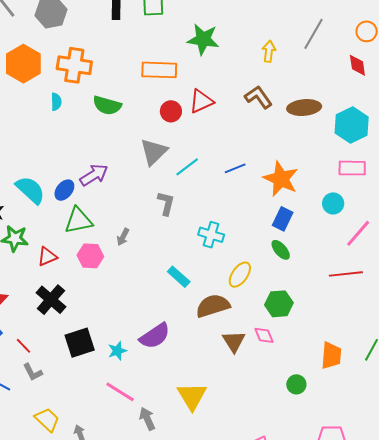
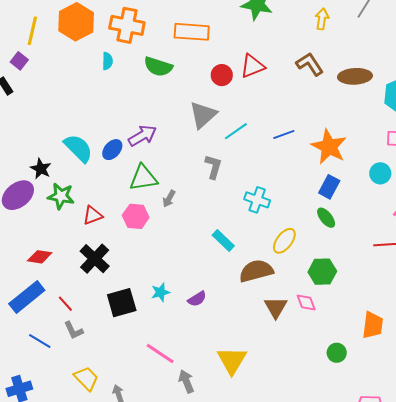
orange rectangle: (159, 70) -> (192, 32), moved
green triangle: (78, 220) -> (143, 178), moved
purple semicircle: (155, 336) -> (197, 299), size x0.6
cyan star: (117, 351) -> (160, 292), moved

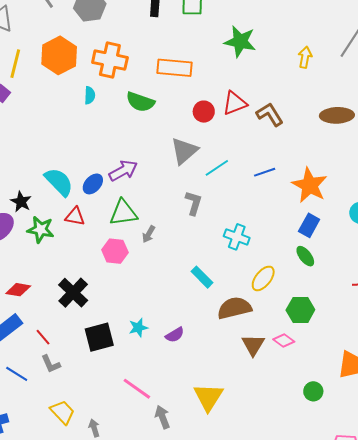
brown L-shape: (310, 64) -> (270, 114), moved
red triangle: (93, 215) -> (75, 216), moved, turned 30
pink diamond: (306, 302) -> (284, 341), turned -35

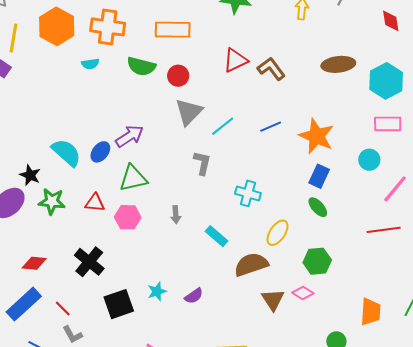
cyan semicircle: (90, 95) -> (90, 64), turned 84
red circle: (204, 112) -> (178, 76), moved
red triangle: (75, 216) -> (95, 203), moved
gray arrow: (149, 234) -> (176, 215), moved, turned -30

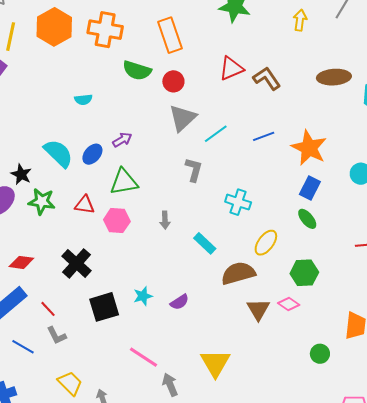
orange rectangle: (173, 30) -> (170, 35), turned 68
cyan semicircle: (90, 64) -> (83, 100), moved
purple arrow: (130, 136) -> (122, 140), size x0.7

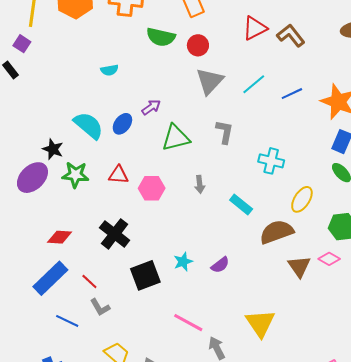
cyan line: (216, 134) -> (254, 84), moved
green triangle: (124, 182) -> (176, 138), moved

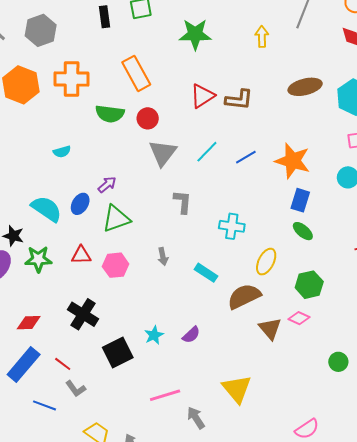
brown L-shape: (291, 36) -> (239, 100), turned 140
green triangle: (176, 138) -> (116, 219), moved
pink line: (188, 323) -> (165, 395), turned -40

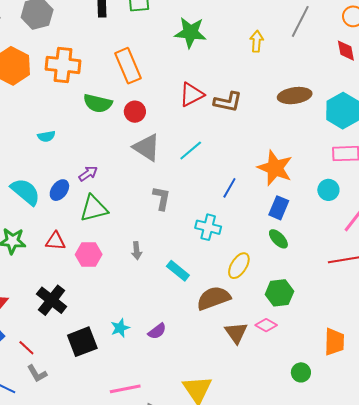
gray triangle: (163, 153) -> (147, 147), turned -40
blue line: (246, 157) -> (229, 188), moved, turned -35

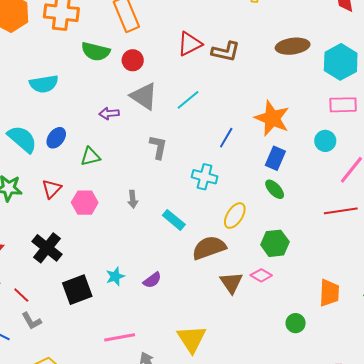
cyan semicircle: (46, 136) -> (44, 84), size x1.6
purple arrow: (88, 174) -> (109, 113), moved, turned -150
green triangle: (94, 208) -> (90, 157), size x0.7
red triangle: (55, 241) -> (52, 189), turned -50

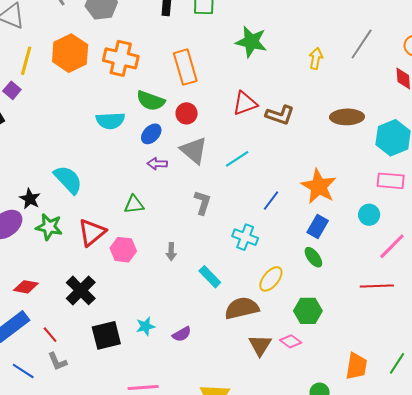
cyan semicircle: (44, 84) -> (110, 121), moved
blue ellipse: (56, 138) -> (151, 134), moved
red triangle: (52, 189) -> (92, 232), size x1.4

